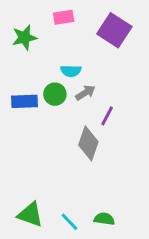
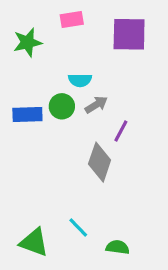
purple square: (114, 30) -> (129, 34), turned -32
cyan line: (69, 222) -> (78, 228), moved

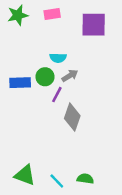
green star: (27, 42) -> (18, 15), moved
purple line: (121, 131) -> (57, 95), moved
cyan line: (78, 228) -> (57, 181), moved

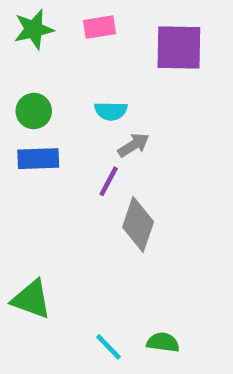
green circle: (45, 77) -> (34, 111), moved
green triangle: (25, 175) -> (31, 299), moved

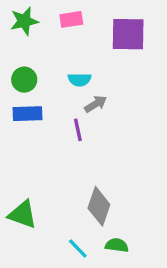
purple line: (109, 181) -> (78, 130), turned -40
gray diamond: (138, 224) -> (99, 206), moved

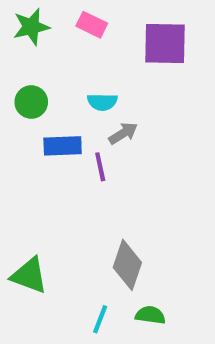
pink rectangle: (71, 19) -> (92, 25), turned 35
blue rectangle: (27, 114) -> (63, 146), moved
cyan line: (78, 249) -> (100, 319), turned 65

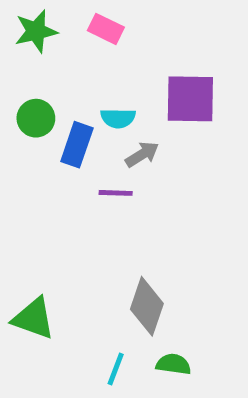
purple square: (165, 43) -> (190, 99), moved
blue rectangle: (63, 146) -> (77, 145), moved, turned -69
purple line: (100, 167) -> (116, 193), turned -76

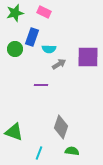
purple square: (190, 99) -> (88, 57), moved
blue rectangle: (77, 145) -> (32, 37), moved
purple line: (116, 193) -> (41, 85), moved
cyan line: (116, 369) -> (39, 153), moved

